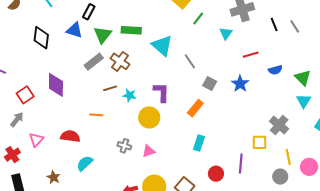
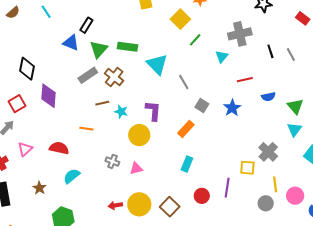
black diamond: (41, 38) -> (27, 69), moved

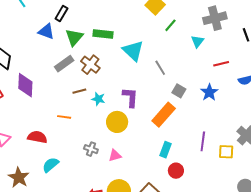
orange rectangle: (186, 129) -> (164, 115), size x1.4
brown star: (39, 188) -> (19, 177), size x1.5
purple line: (227, 188) -> (203, 141), moved
red circle: (202, 196) -> (176, 171), moved

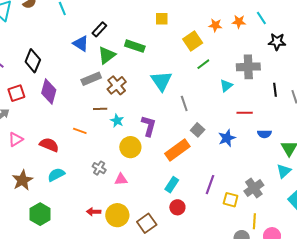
green rectangle: (103, 34) -> (135, 46), moved

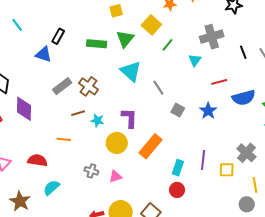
green triangle: (107, 55) -> (125, 39), moved
blue semicircle: (264, 134) -> (244, 98), size x1.6
orange rectangle: (177, 150) -> (151, 146), moved
cyan rectangle: (172, 185) -> (178, 168), moved

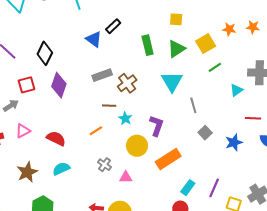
green rectangle: (97, 44) -> (148, 45), turned 54
orange line: (64, 139) -> (96, 131), moved, turned -56

